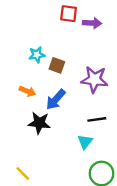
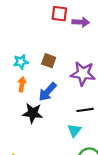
cyan star: (37, 55) -> (21, 62), moved
orange arrow: (27, 91) -> (22, 84), turned -104

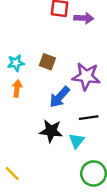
blue arrow: (48, 92) -> (60, 97), moved
black star: (33, 113) -> (51, 131), moved

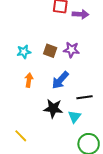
purple star: (86, 76) -> (71, 50), moved, size x0.7
orange arrow: (17, 88) -> (29, 80), moved
yellow line: (12, 173) -> (21, 136), moved

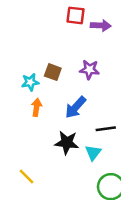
brown square: (50, 51) -> (53, 72), moved
cyan star: (24, 52) -> (30, 82), moved

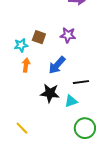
cyan triangle: (93, 153) -> (71, 101), turned 32
yellow line: (26, 177) -> (22, 128), moved

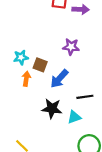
brown square: (39, 37) -> (40, 65), moved

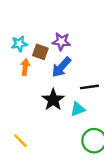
purple star: (71, 47) -> (61, 41), moved
black star: (52, 109) -> (53, 100), turned 30

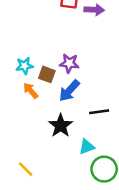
orange arrow: (25, 67) -> (31, 91), turned -49
cyan triangle: (78, 109) -> (87, 147), moved

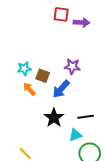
purple star: (69, 63) -> (72, 67), moved
black line: (99, 112) -> (86, 117), moved

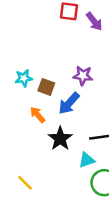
purple arrow: (82, 23) -> (94, 21), turned 49
orange arrow: (29, 89) -> (38, 115), moved

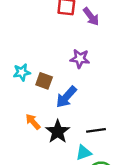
purple star: (83, 76) -> (80, 59), moved
orange arrow: (38, 115) -> (33, 122), moved

